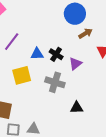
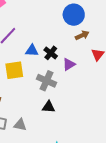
black triangle: (77, 108) -> (49, 107), moved

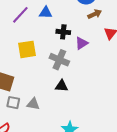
blue triangle: (32, 51) -> (46, 13), moved
black cross: (51, 53) -> (63, 32), turned -32

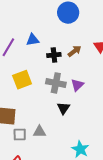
brown arrow: (95, 14) -> (75, 51), moved
purple triangle: (82, 43) -> (77, 85), moved
black triangle: (62, 86) -> (63, 108), turned -48

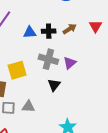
blue triangle: (33, 40) -> (30, 32), moved
yellow square: (22, 80) -> (17, 70), moved

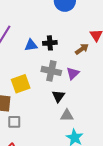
brown arrow: (70, 29) -> (82, 49), moved
gray triangle: (28, 107) -> (67, 115), moved

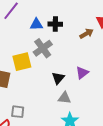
gray cross: (51, 71) -> (43, 48), moved, turned 36
purple triangle: (73, 73) -> (82, 73), moved
gray square: (14, 122) -> (18, 112), moved

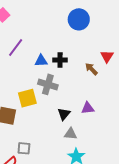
brown arrow: (86, 34) -> (91, 69), turned -104
gray cross: (43, 48) -> (48, 84), turned -36
purple triangle: (82, 73) -> (88, 108), turned 32

